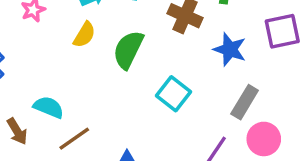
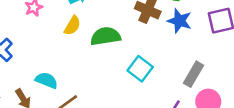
blue star: (230, 49) -> (179, 21), moved
green semicircle: (128, 50) -> (105, 36), turned 56

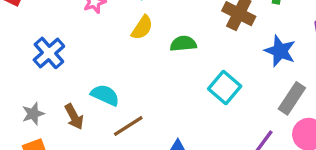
blue star: (179, 21) -> (280, 51), moved
green semicircle: (105, 36) -> (183, 44), size x0.7

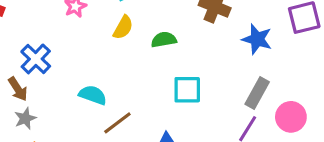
cyan square: (225, 87) -> (187, 90), moved, turned -36
gray rectangle: (292, 98) -> (257, 93), moved
brown arrow: (74, 117) -> (18, 89), moved

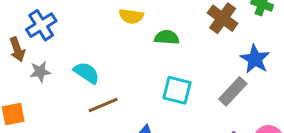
yellow semicircle: (123, 27) -> (131, 16), turned 55
gray rectangle: (257, 93) -> (233, 91), moved
gray star: (25, 118) -> (40, 72), moved

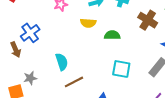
gray star: (40, 72) -> (30, 78), moved
cyan semicircle: (87, 73) -> (62, 62), turned 42

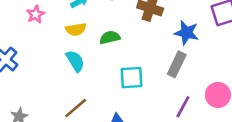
cyan semicircle: (62, 62) -> (75, 61), moved

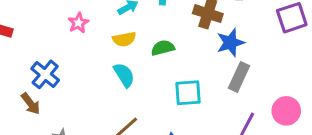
blue star: (186, 33) -> (230, 43), moved, turned -30

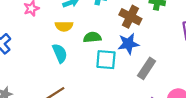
blue star: (230, 43) -> (128, 44), moved
cyan square: (188, 93) -> (106, 60), moved

